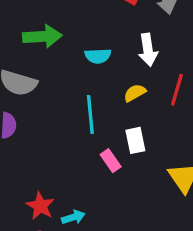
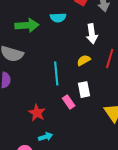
cyan semicircle: (98, 56) -> (58, 18), moved
red star: (40, 206) -> (37, 113), moved

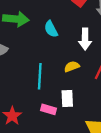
cyan semicircle: (58, 18) -> (51, 29), moved, turned 56
pink rectangle: (69, 102) -> (49, 109), turned -48

